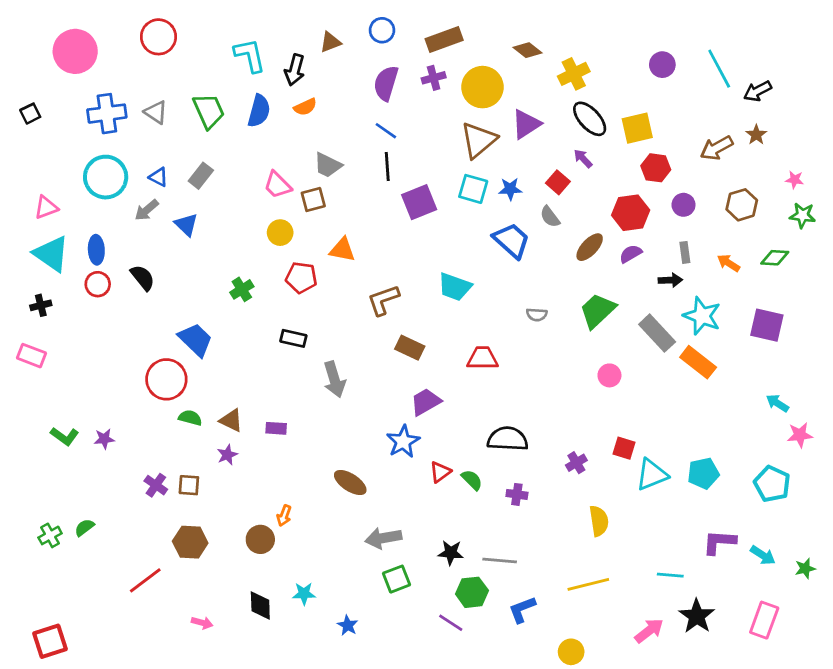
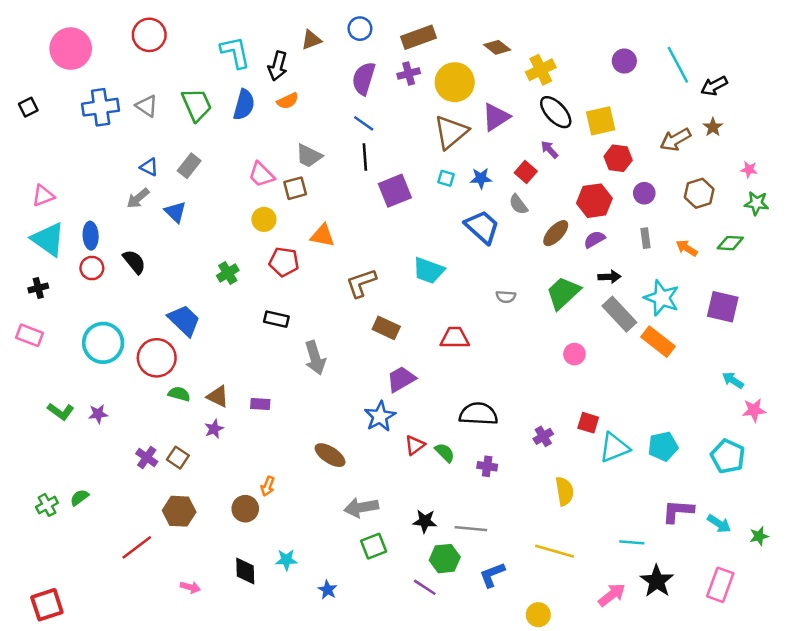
cyan circle: (106, 177) -> (103, 343), moved
cyan square: (473, 189) -> (446, 178), size x0.6
black arrow: (670, 280) -> (609, 277), moved
brown square: (189, 485) -> (178, 458), turned 30
yellow line: (588, 584) -> (554, 551), turned 30

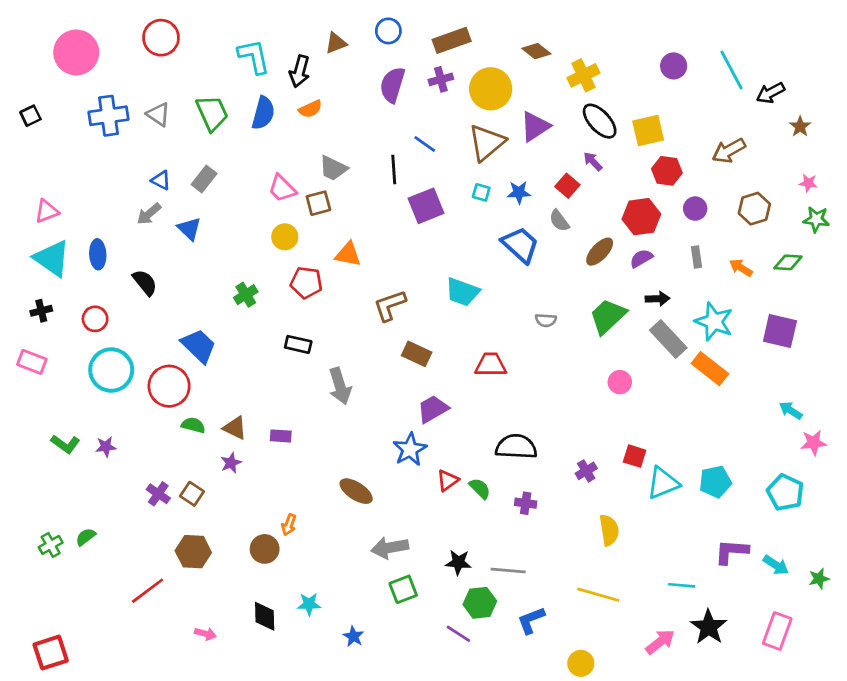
blue line: (364, 123) -> (425, 144), moved
brown star: (713, 127) -> (800, 126), moved
red circle: (92, 268) -> (95, 319), moved

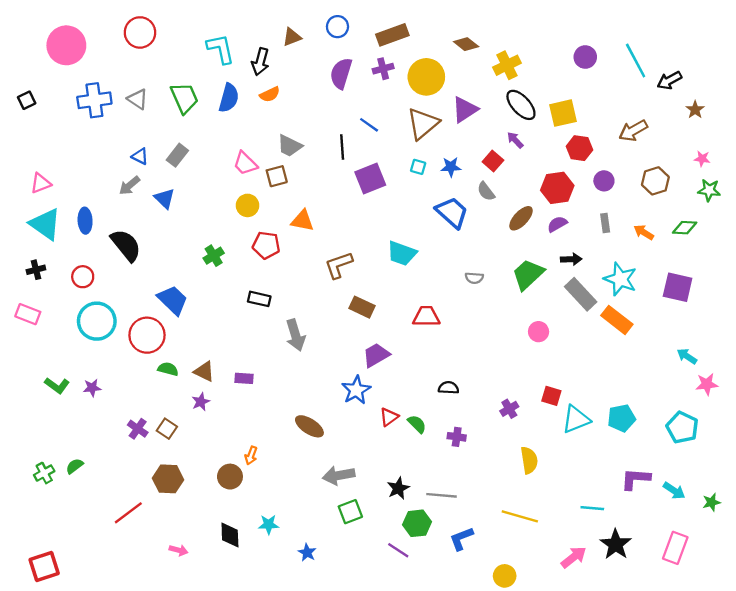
black semicircle: (145, 283) -> (126, 245), size x1.4
black semicircle: (516, 447) -> (449, 388), size x0.6
black star: (458, 562) -> (398, 488), turned -30

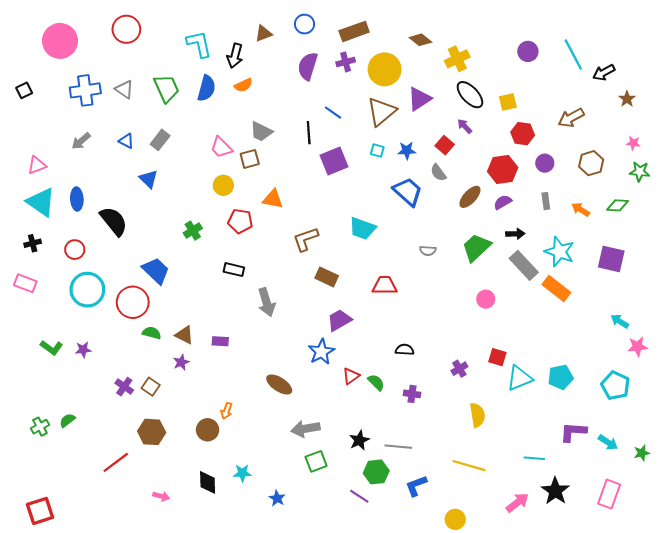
yellow square: (563, 113) -> (508, 102), size x0.7
gray arrow: (129, 186) -> (81, 141), moved

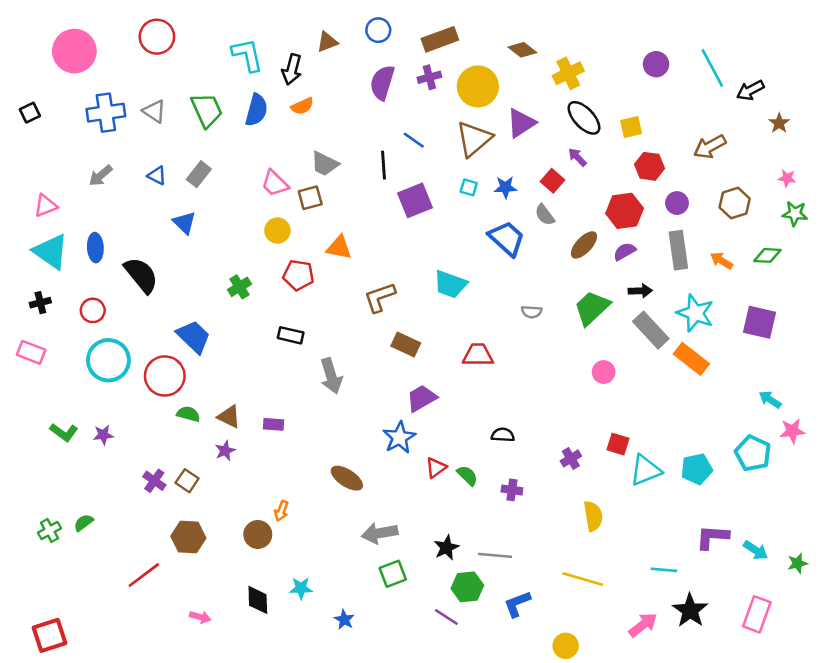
gray rectangle: (546, 201) -> (678, 250), size x1.8
cyan pentagon: (615, 386) -> (753, 453), moved

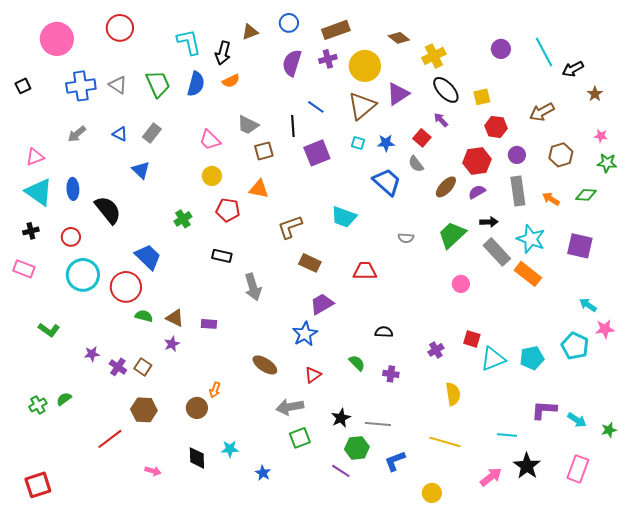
brown square: (310, 198) -> (264, 151), moved
purple star: (103, 435) -> (92, 354), moved
red triangle: (436, 468) -> (313, 375), moved

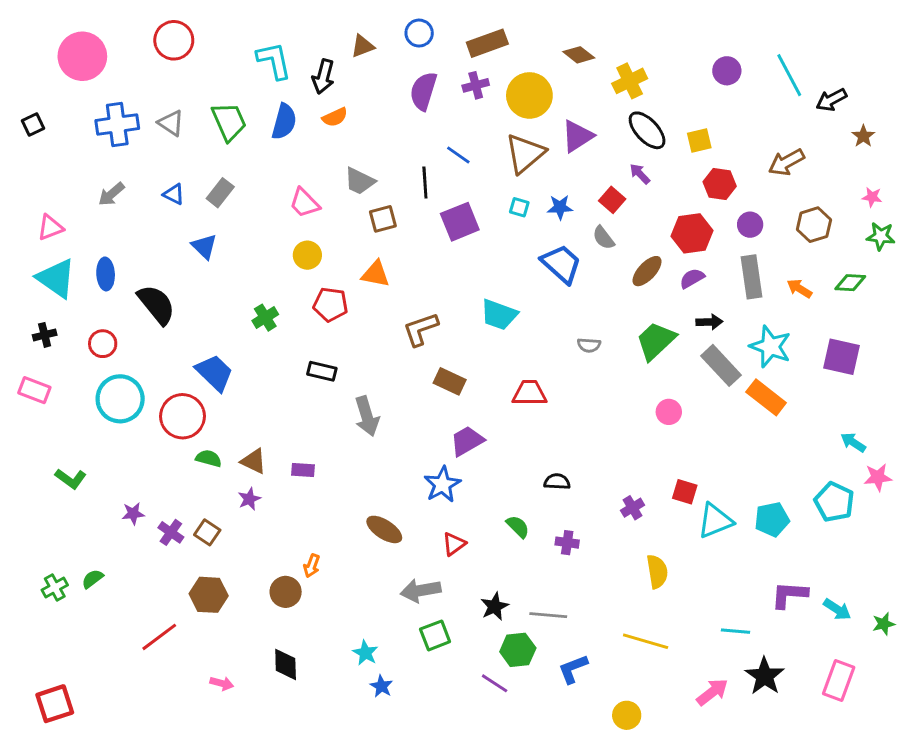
cyan star: (230, 449) -> (365, 653), moved, turned 30

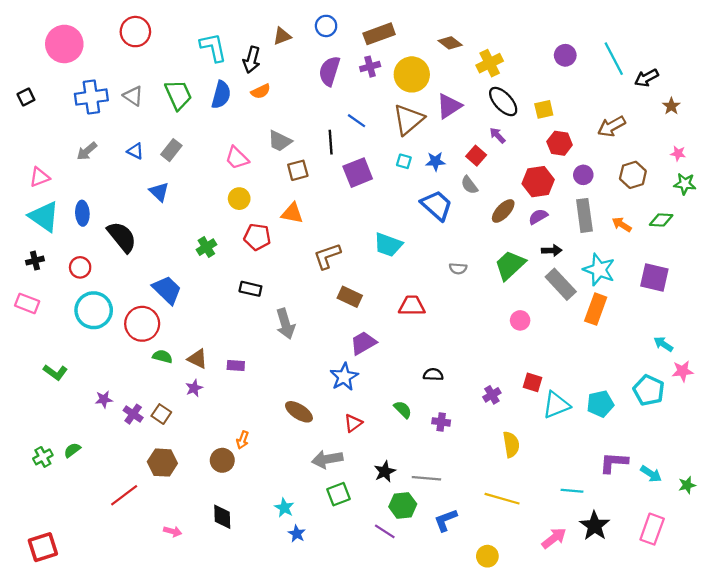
orange rectangle: (766, 397) -> (596, 309), turned 72

